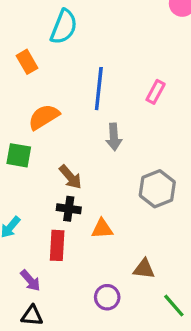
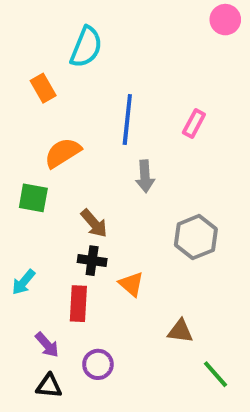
orange triangle: (102, 229) -> (131, 284), turned 45
purple circle: (107, 297) -> (98, 364), moved

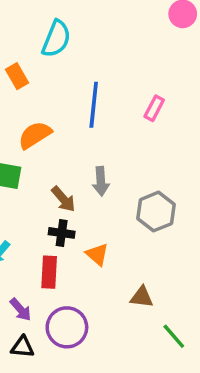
gray arrow: (145, 176) -> (101, 181), moved
purple circle: (98, 364) -> (67, 327), size x1.5

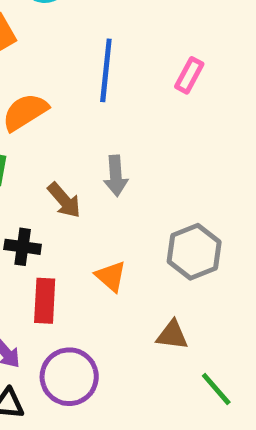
gray hexagon: (156, 212) -> (194, 252), moved
black cross: (62, 233) -> (23, 247), moved

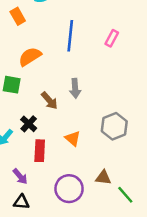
black cross: (23, 247) -> (29, 124), turned 35
brown triangle: (172, 335) -> (103, 178), moved
purple circle: (69, 377) -> (69, 189), moved

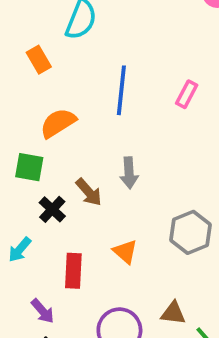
black cross: (29, 124) -> (52, 209), moved

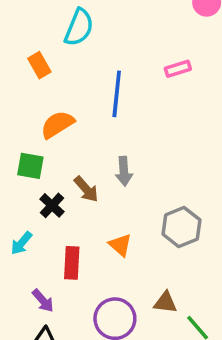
pink rectangle: (187, 94) -> (178, 69), moved, turned 45

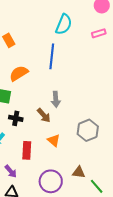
cyan semicircle: (79, 27) -> (64, 24), moved
pink rectangle: (178, 69) -> (99, 33), moved
brown arrow: (86, 189) -> (44, 115), moved
black cross: (52, 205) -> (16, 118), turned -32

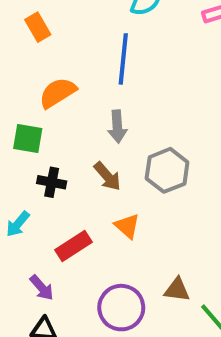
gray arrow: (56, 99) -> (117, 127), moved
gray hexagon: (88, 130) -> (167, 170), moved
red rectangle: (27, 150) -> (74, 246), turned 54

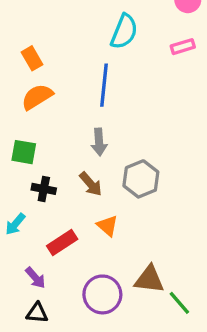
orange semicircle: (58, 93) -> (37, 97), moved
brown triangle: (177, 290) -> (149, 279), size x1.4

